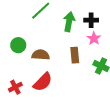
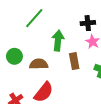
green arrow: (69, 22) -> (58, 41), moved

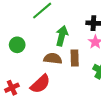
brown semicircle: (39, 64) -> (53, 59), moved

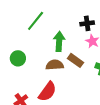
brown rectangle: (75, 58) -> (76, 60), turned -42

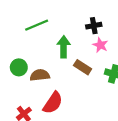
green line: (36, 21) -> (37, 25), turned 30
brown semicircle: (55, 65) -> (40, 75), moved

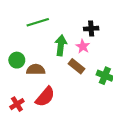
pink star: (100, 45) -> (83, 46), moved

